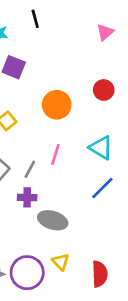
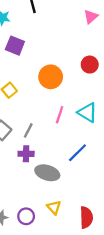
pink line: (55, 154) -> (60, 115), moved
blue line: (102, 188) -> (77, 153), moved
purple circle: (27, 273) -> (26, 216), size x0.6

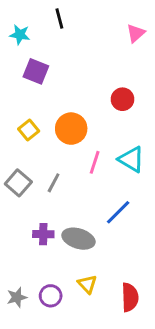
red circle: (90, 65) -> (122, 99), moved
orange circle: (51, 77) -> (71, 129), moved
purple cross: (26, 154) -> (43, 234), moved

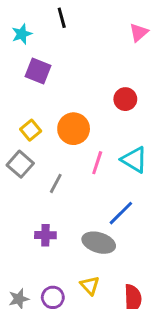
cyan star: (20, 35) -> (22, 34), turned -30
gray square: (18, 183) -> (20, 164), moved
gray ellipse: (78, 239) -> (99, 243), moved

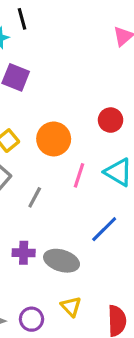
black line: (62, 18) -> (22, 19), moved
red circle: (125, 99) -> (111, 120), moved
gray ellipse: (99, 243) -> (62, 261), moved

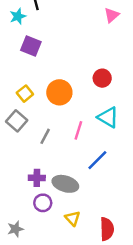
pink line: (79, 175) -> (78, 130), moved
purple circle: (32, 319) -> (43, 203), moved

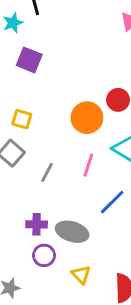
orange circle: (59, 92) -> (87, 118), moved
yellow square: (25, 94) -> (22, 119), turned -35

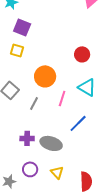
orange circle: (87, 118) -> (45, 76), moved
yellow square: (22, 119) -> (17, 50), moved
purple circle: (44, 255) -> (30, 169), moved

